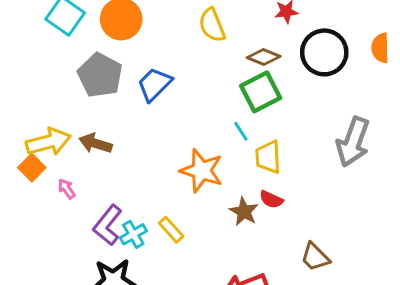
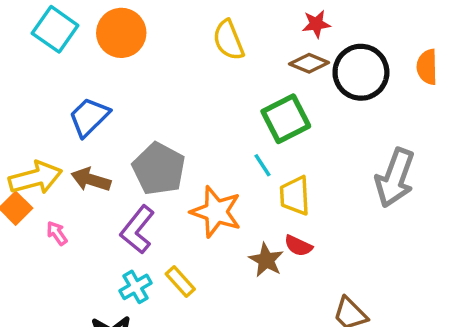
brown diamond: (264, 57) -> (309, 63), moved
gray pentagon: (100, 75) -> (159, 169), moved
blue trapezoid: (155, 84) -> (89, 117), moved
purple L-shape: (108, 225) -> (137, 230), moved

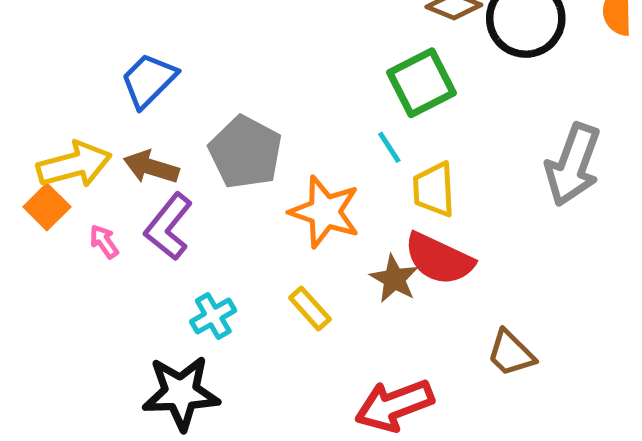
purple L-shape: (137, 230) -> (169, 227), moved
red semicircle: (298, 246) -> (439, 259), size x1.8
yellow rectangle: (180, 282) -> (310, 309), moved

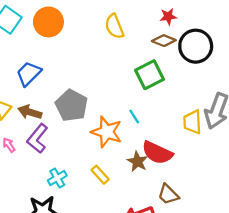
cyan line: (389, 147) -> (134, 116), moved
yellow trapezoid: (434, 189) -> (192, 122), moved
brown trapezoid: (511, 353) -> (168, 194), moved

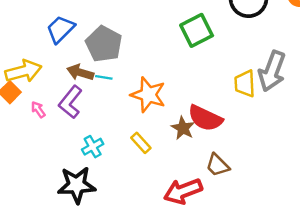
gray pentagon: (72, 105) -> (104, 44), moved
brown arrow: (30, 112) -> (80, 72), moved
cyan line: (134, 116) -> (104, 77), moved, turned -48

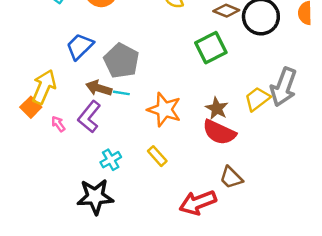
yellow arrow: (23, 71) -> (44, 87), turned -52
yellow trapezoid: (245, 84) -> (257, 99), turned 56
brown star: (183, 128) -> (217, 108), moved

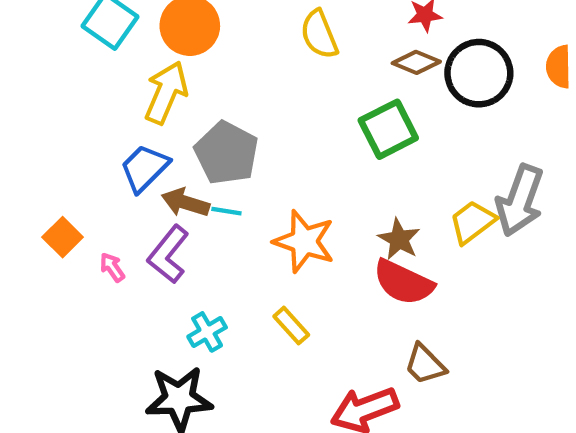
blue trapezoid: (80, 46) -> (145, 168), moved
yellow arrow: (44, 87) -> (166, 93), moved

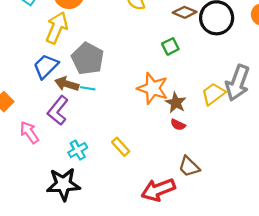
green square: (388, 129) -> (170, 46), size x0.6
orange star: (304, 241) -> (153, 88), moved
pink arrow: (112, 267) -> (29, 132), moved, size x1.5
red semicircle: (403, 282) -> (178, 125), size x0.5

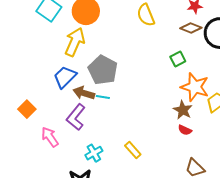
orange star: (153, 88) -> (195, 87), moved

